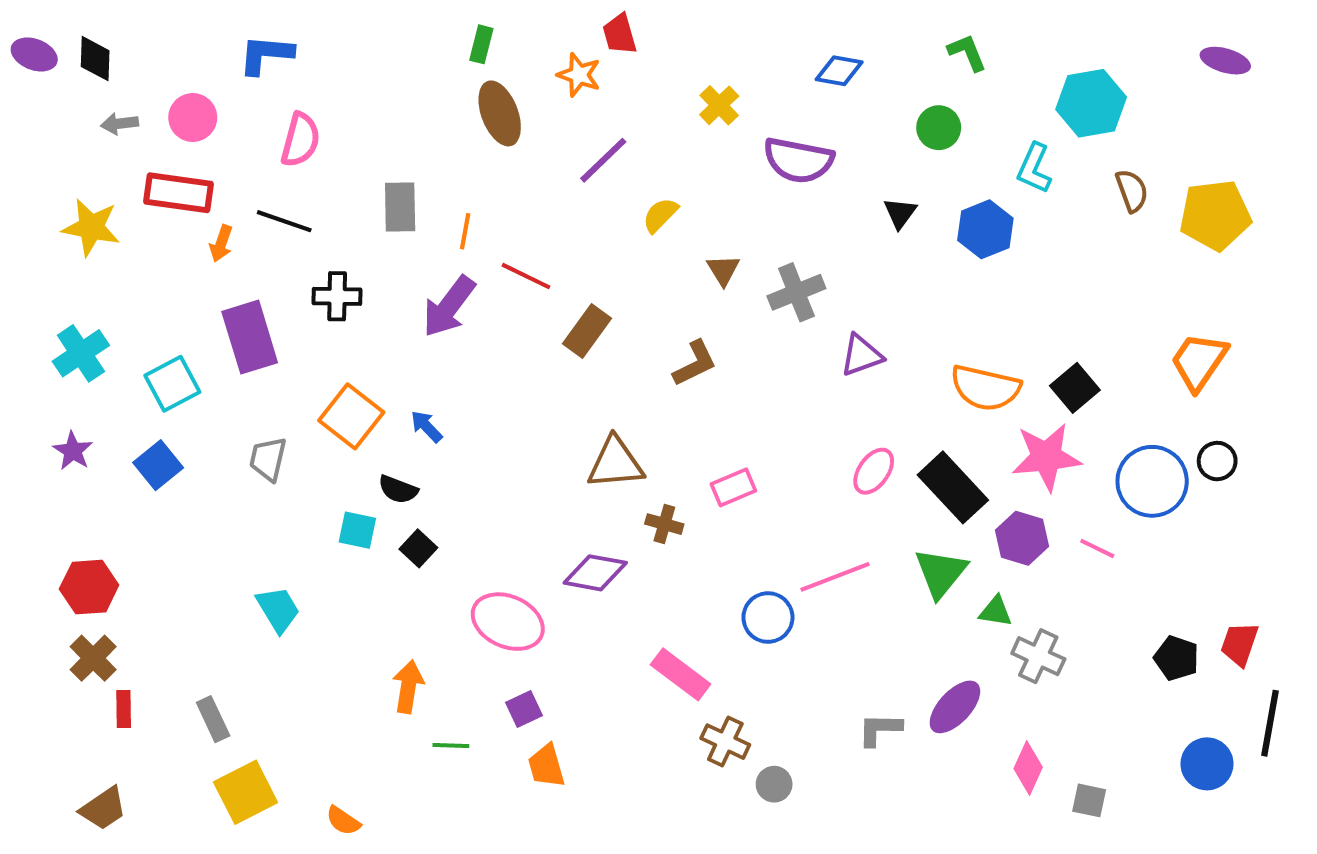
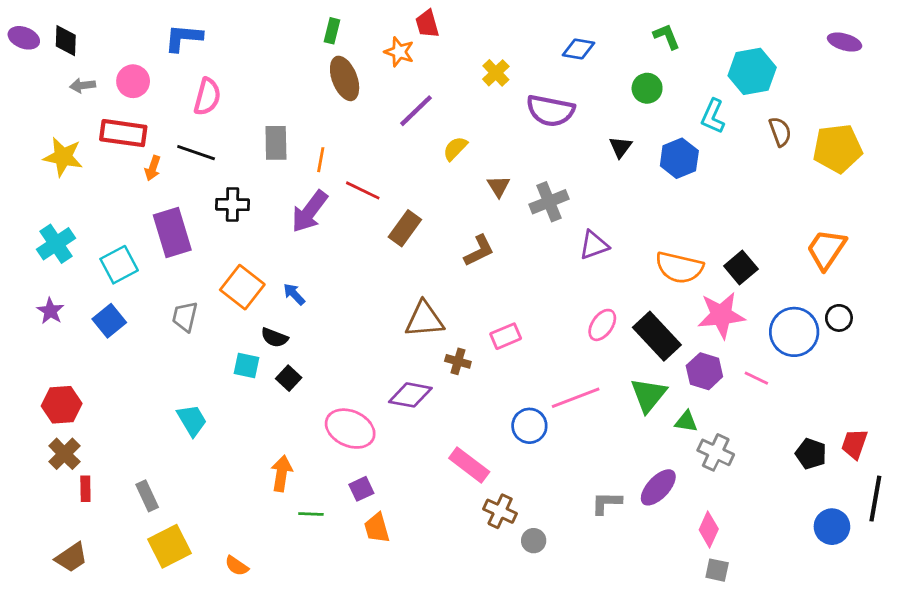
gray square: (1089, 800) -> (717, 570), moved

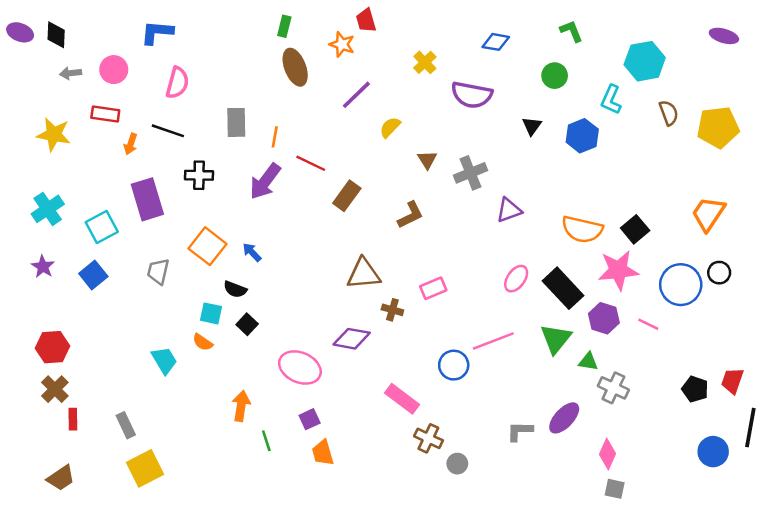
red rectangle: (123, 133) -> (105, 114), size x0.7
green line: (311, 514) -> (266, 441), turned 70
orange semicircle: (237, 566) -> (203, 342), moved

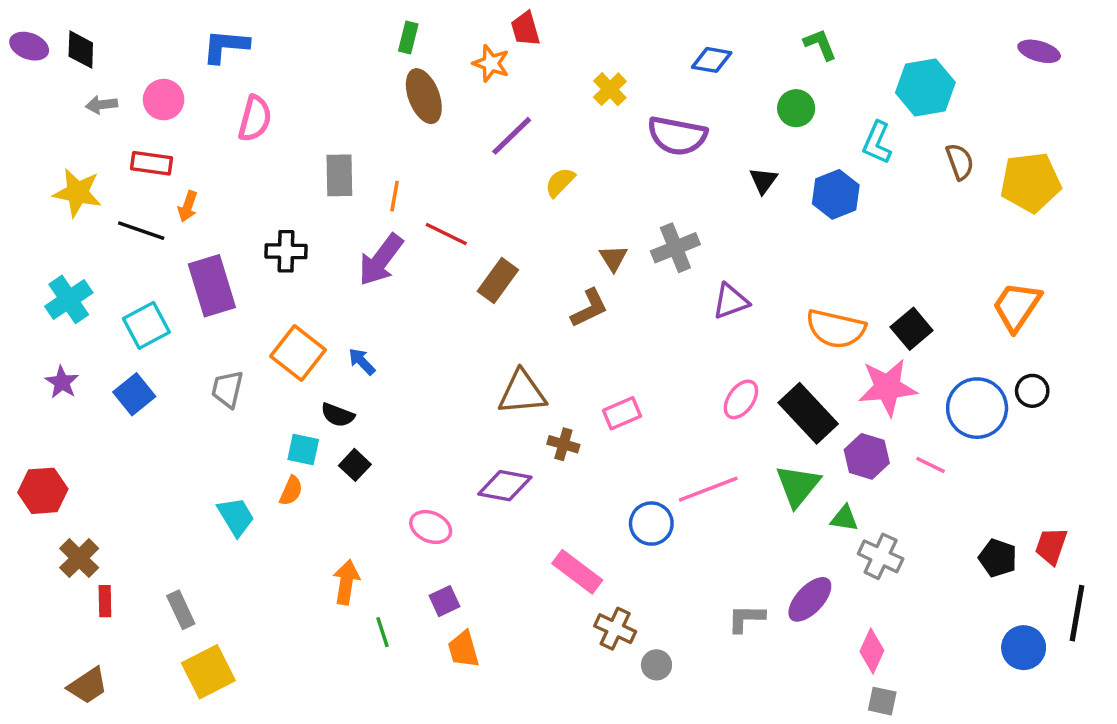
black line: (168, 131) -> (141, 231), moved
brown triangle: (427, 160) -> (613, 258), moved
orange semicircle: (203, 342) -> (291, 491), turned -100
red hexagon: (52, 347) -> (43, 491), moved
pink ellipse: (300, 367) -> (431, 527), size x0.7

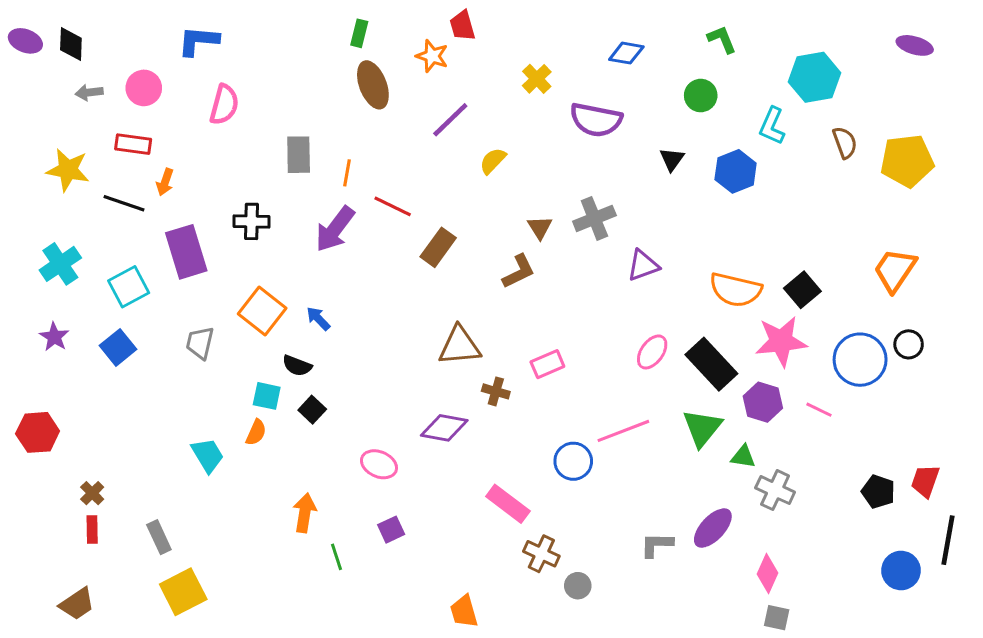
brown cross: (79, 558) -> (92, 493), moved, size x0.7
orange trapezoid: (463, 649) -> (464, 611), moved

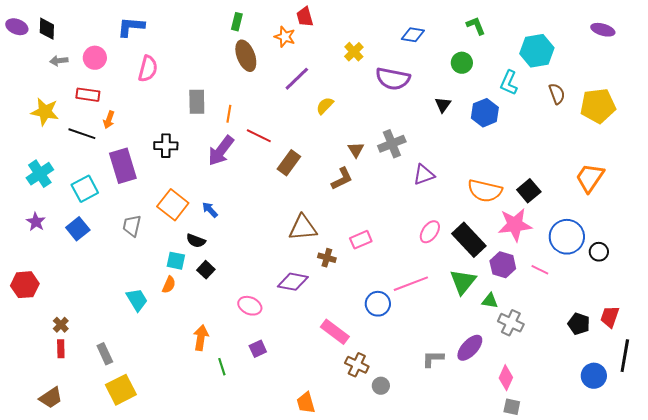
black circle: (909, 344) -> (599, 252), moved

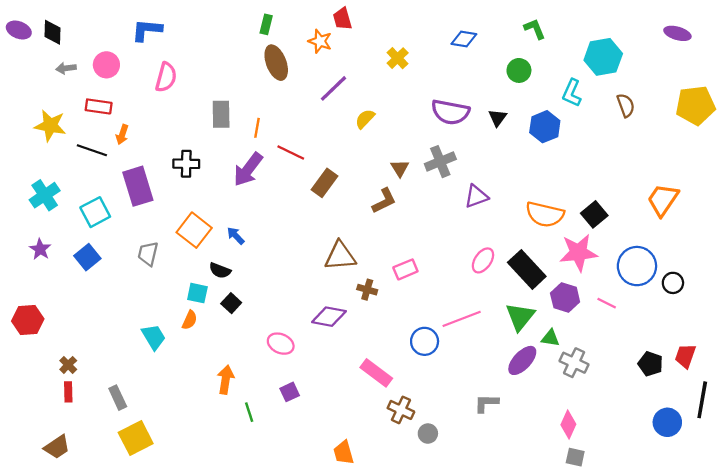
purple semicircle: (393, 79) -> (450, 112), moved
yellow pentagon: (598, 106) -> (695, 105), moved
purple ellipse: (470, 348) -> (522, 360), moved

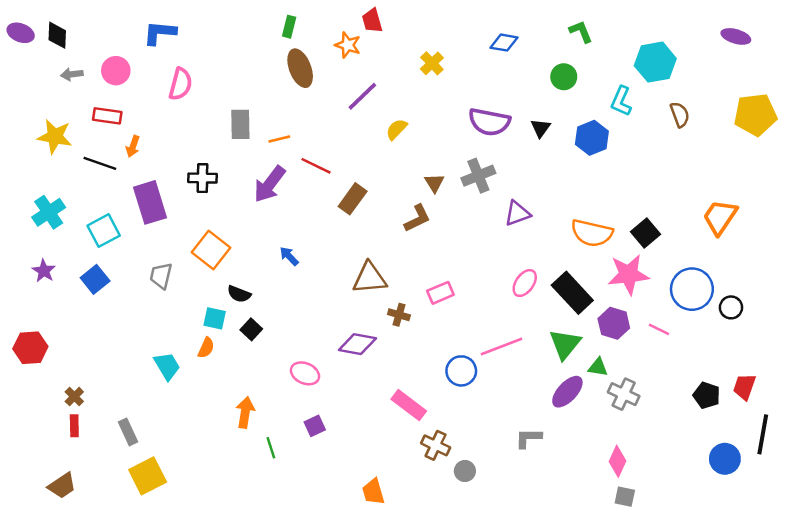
orange line: (257, 128) -> (279, 139), turned 66
blue arrow: (236, 236) -> (289, 256), moved

